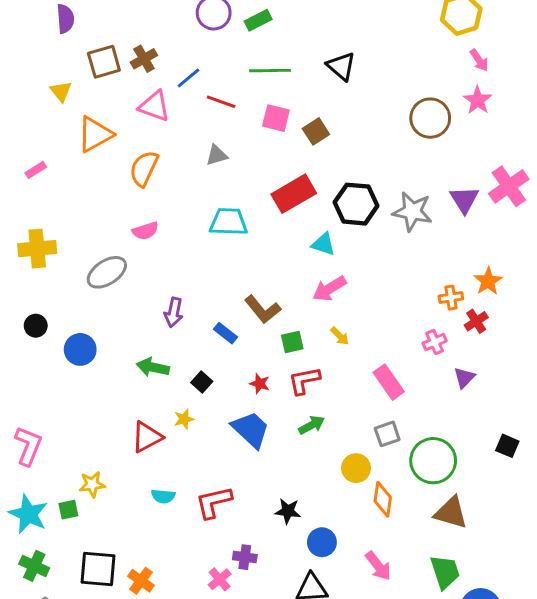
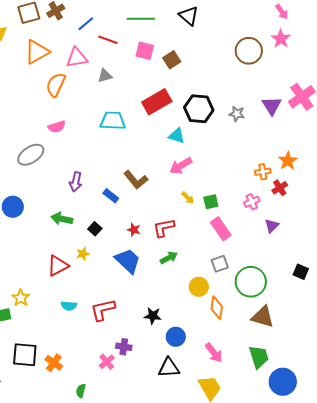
pink triangle: (154, 106) -> (77, 58), moved, turned -30
orange triangle: (95, 134) -> (37, 52), moved
gray star: (412, 212) -> (237, 114), size x0.6
green square: (292, 342) -> (211, 202), moved
yellow star: (92, 484) -> (21, 298), turned -30

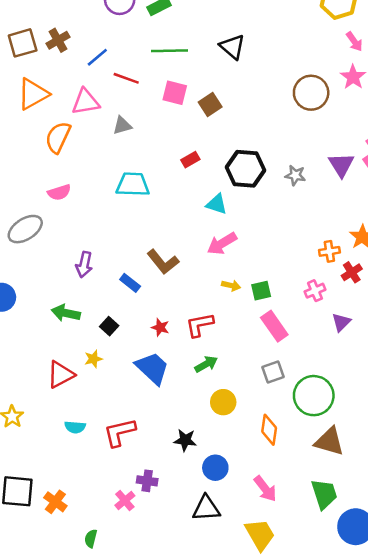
red rectangle: (157, 102) -> (190, 160), size x0.5
yellow arrow: (188, 198) -> (231, 285), turned -32
yellow circle: (199, 287) -> (223, 402), moved

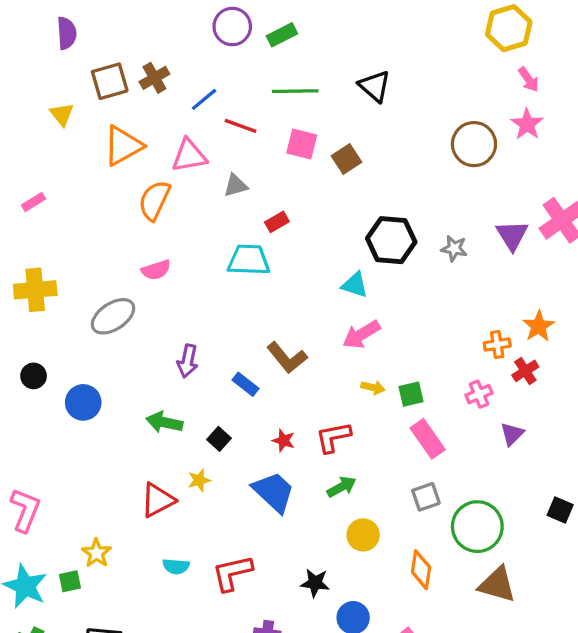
red rectangle: (190, 160) -> (277, 222), moved

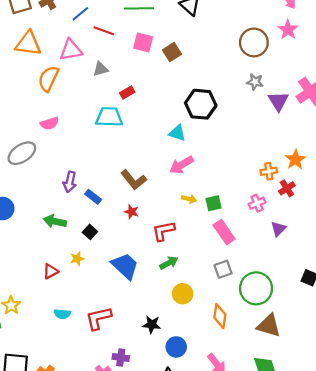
orange triangle: (123, 146) -> (28, 44), turned 36
gray star: (454, 248) -> (255, 82), moved
blue rectangle: (245, 384) -> (93, 197), moved
red star: (284, 440) -> (131, 212), moved
red triangle: (158, 500) -> (51, 271), size x0.7

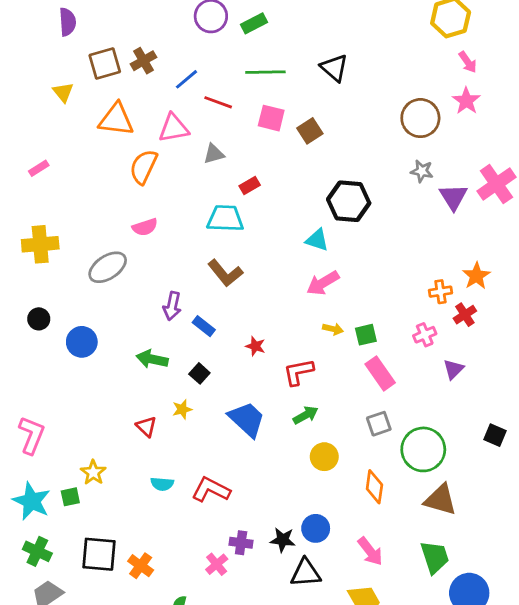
brown L-shape: (134, 180) -> (225, 273), moved
red triangle: (51, 271) -> (146, 427), turned -49
red L-shape: (98, 318) -> (211, 490), turned 40
black star: (152, 325) -> (283, 540), moved

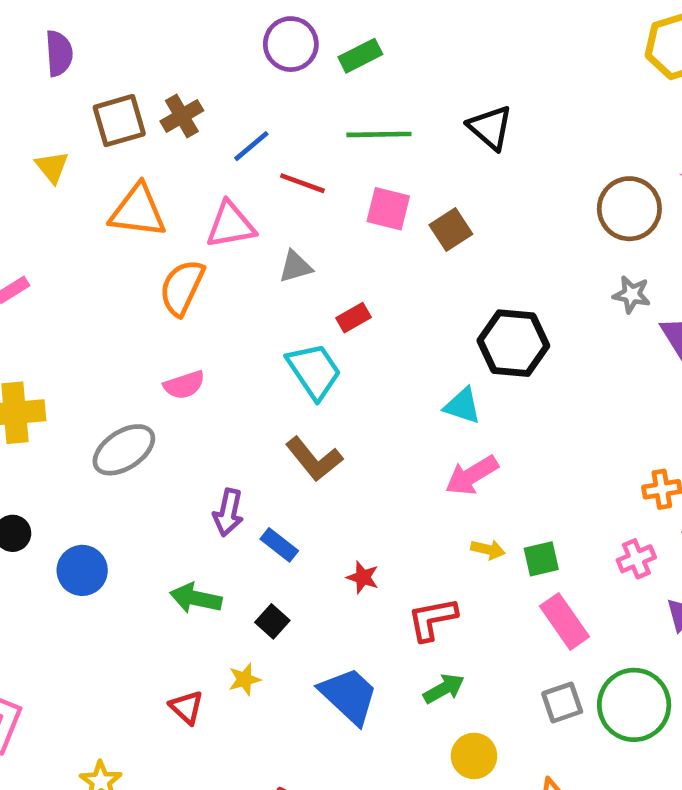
cyan trapezoid: (225, 218) -> (314, 371), turned 54
green circle: (423, 449) -> (634, 705), moved

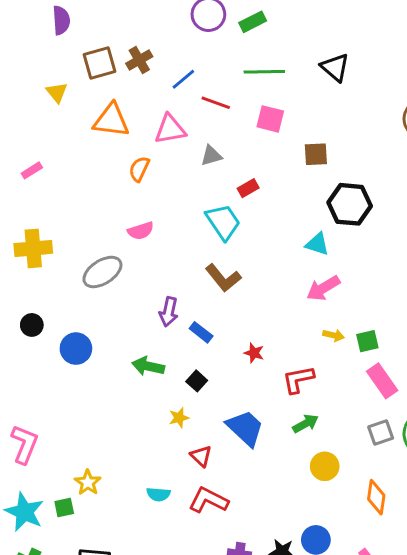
brown square: (451, 230) -> (316, 154), moved, turned 30
orange semicircle: (182, 288) -> (139, 169), size x0.7
red triangle: (186, 707) -> (201, 456), moved

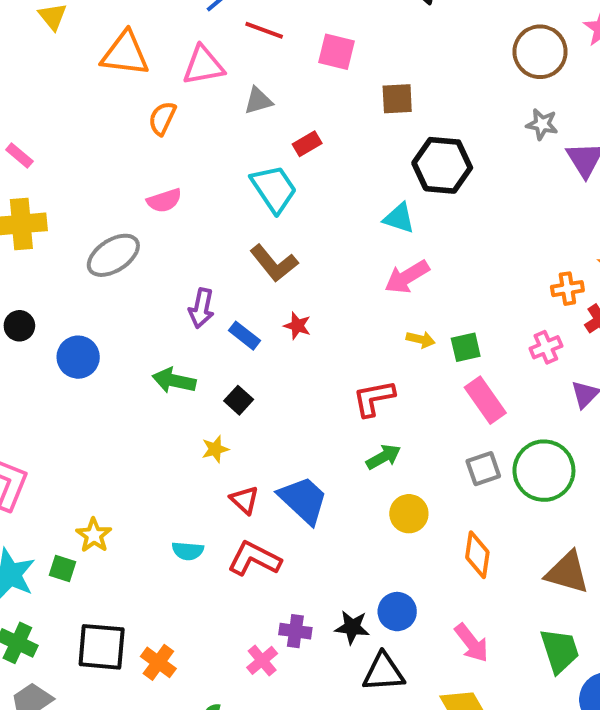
pink rectangle: (32, 170) -> (19, 155), moved, turned 72
red star: (254, 353) -> (297, 326), moved
blue trapezoid: (245, 428) -> (303, 500), moved
green square: (64, 508) -> (62, 568), turned 30

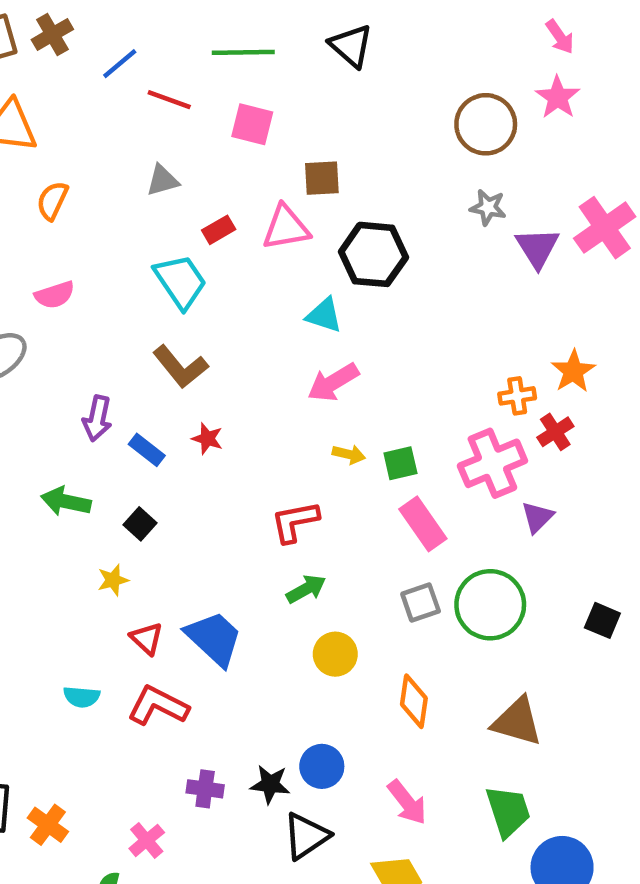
pink triangle: (203, 65) -> (286, 228), moved
pink cross: (546, 347) -> (492, 463), size x1.8
pink cross: (262, 660) -> (147, 840), moved
black triangle: (383, 672) -> (306, 836), turned -30

